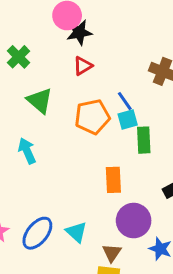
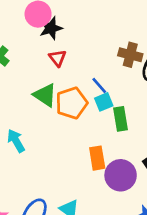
red triangle: (83, 66) -> (58, 58), turned -30
green triangle: (40, 101) -> (45, 95), moved
purple circle: (134, 221) -> (121, 175), moved

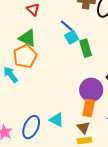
orange pentagon: (72, 103) -> (25, 56), moved
orange rectangle: (97, 158) -> (89, 108), moved, turned 30

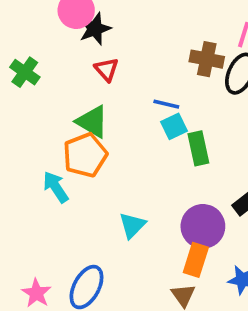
blue line: (67, 26) -> (166, 104), turned -32
cyan triangle: (57, 120) -> (132, 225), moved, turned 42

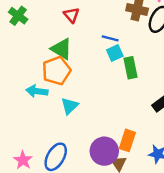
cyan arrow: (56, 187) -> (37, 91), turned -50
cyan triangle: (132, 225) -> (69, 106), moved
purple circle: (203, 226) -> (104, 151), moved

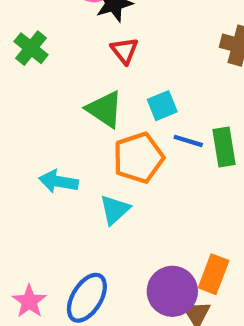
blue line: (110, 38) -> (188, 141), moved
cyan square: (115, 53) -> (162, 106), moved
orange pentagon: (56, 71) -> (138, 158), moved

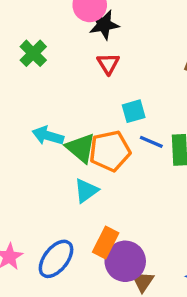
green triangle: (105, 109) -> (81, 148), moved
cyan arrow: (59, 181) -> (48, 136), moved
orange rectangle: (214, 274) -> (106, 242), moved

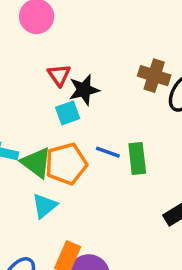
black star: (104, 25) -> (84, 90), moved
cyan square: (134, 111) -> (68, 113), moved

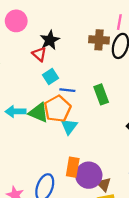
black star: (84, 90) -> (50, 40), moved
blue line: (108, 152) -> (67, 90), moved
cyan triangle: (44, 206) -> (69, 127), moved

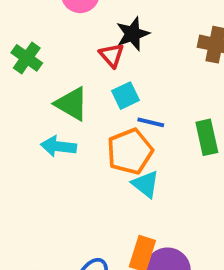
green triangle: (39, 113) -> (72, 104), moved
cyan triangle: (69, 127) -> (146, 184), turned -36

